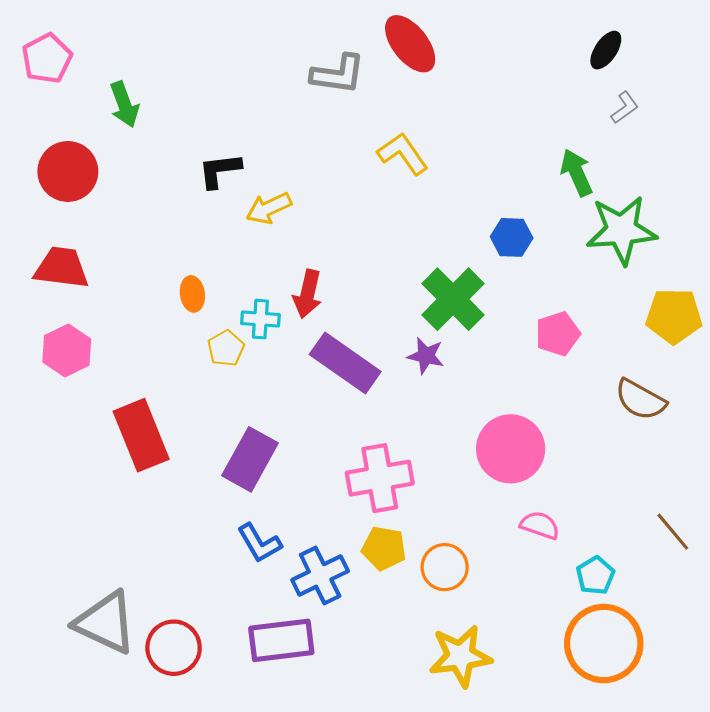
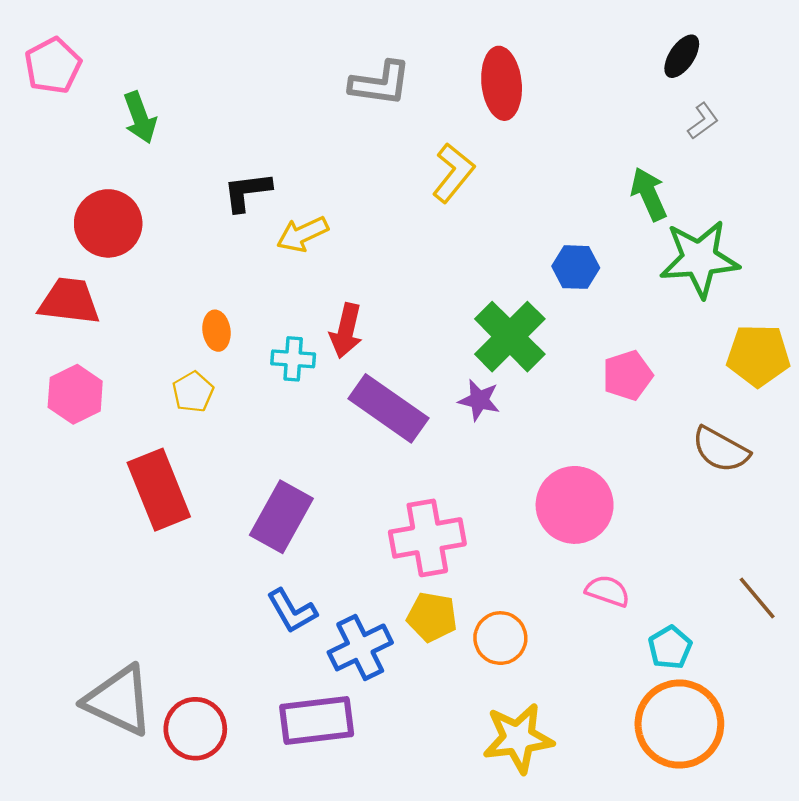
red ellipse: (410, 44) -> (502, 83), moved, turned 32
yellow L-shape: (403, 154) -> (453, 173), turned 74
red circle: (68, 171) -> (108, 223), moved
yellow pentagon: (226, 348) -> (193, 392), moved

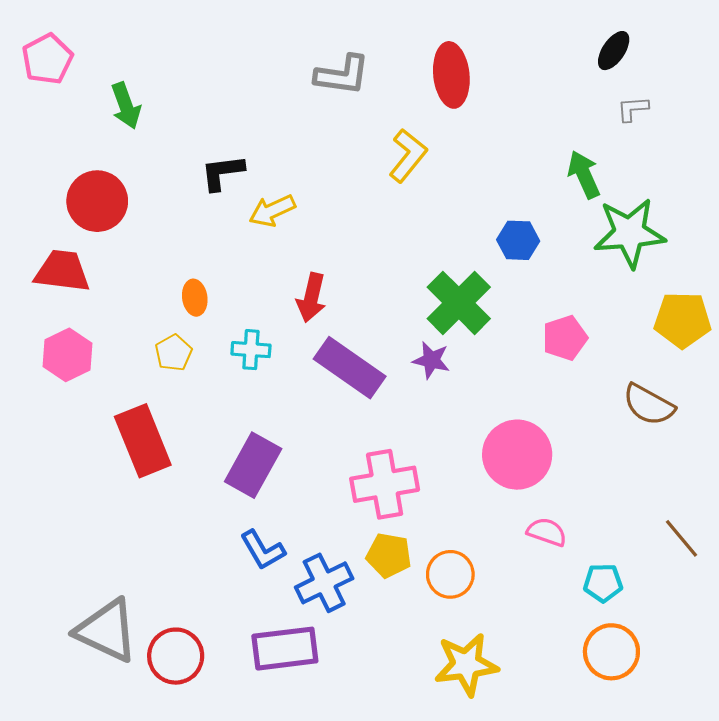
gray L-shape: (703, 121) -> (633, 109), turned -148
cyan cross: (293, 359) -> (251, 350), moved
cyan pentagon: (670, 647) -> (603, 583), turned 30
orange circle: (679, 724) -> (611, 652), size x0.7

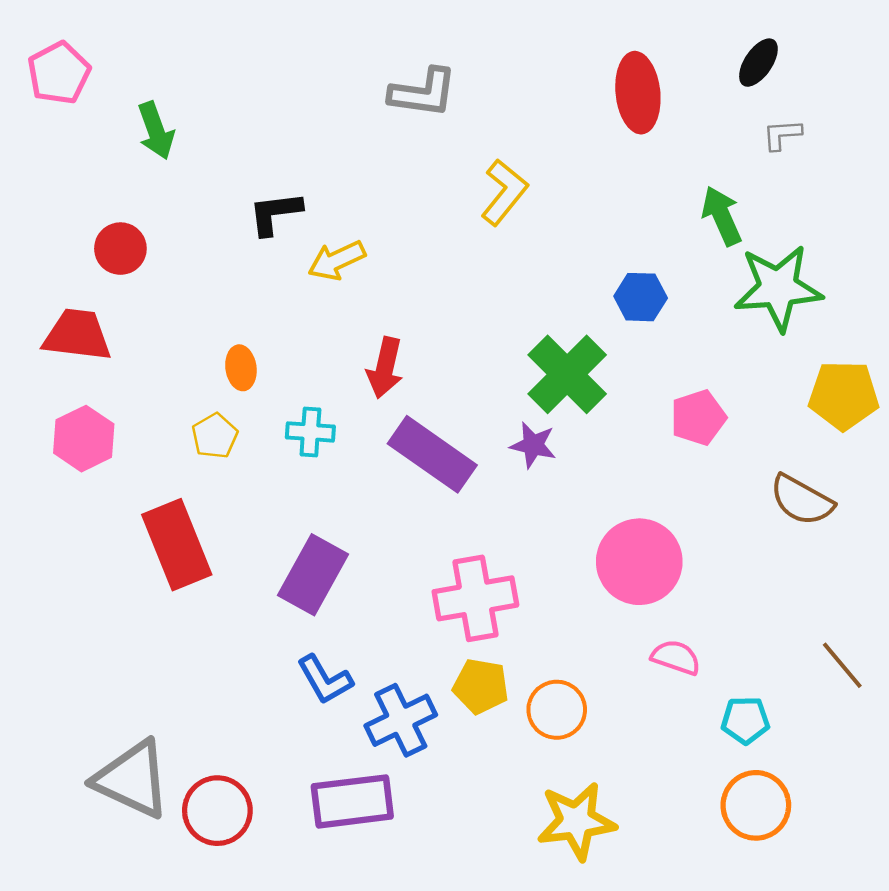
red ellipse: (451, 75) -> (638, 93), moved
red circle: (97, 201) -> (120, 249), size x0.7

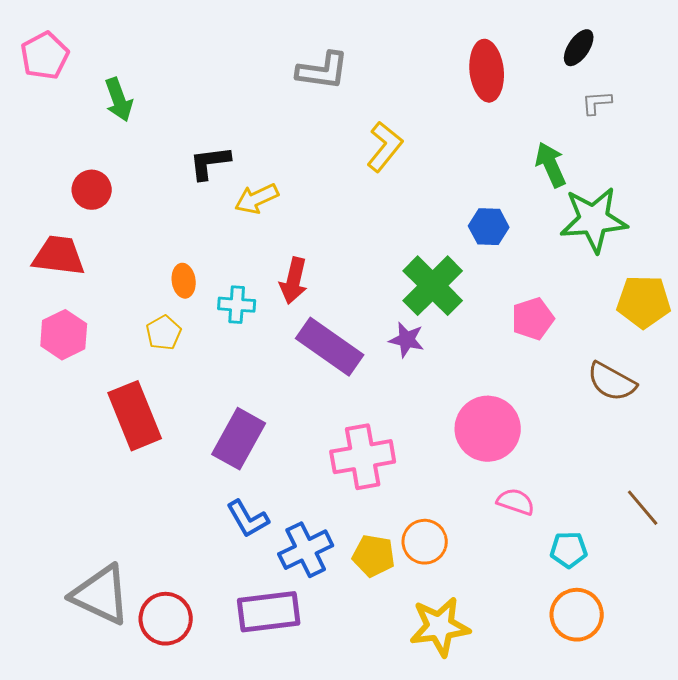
cyan cross: (310, 432) -> (237, 305), moved
yellow pentagon: (481, 686) -> (374, 556), moved

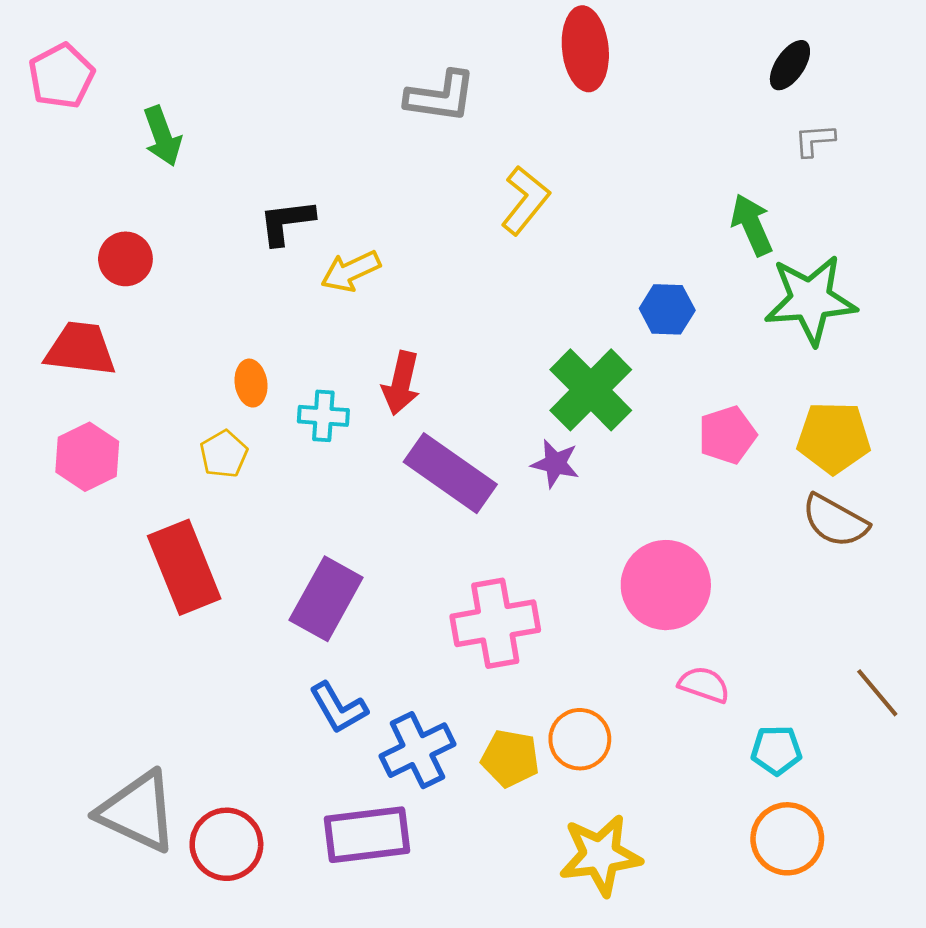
red ellipse: (487, 71) -> (585, 49), moved
yellow pentagon: (644, 302) -> (834, 438), moved

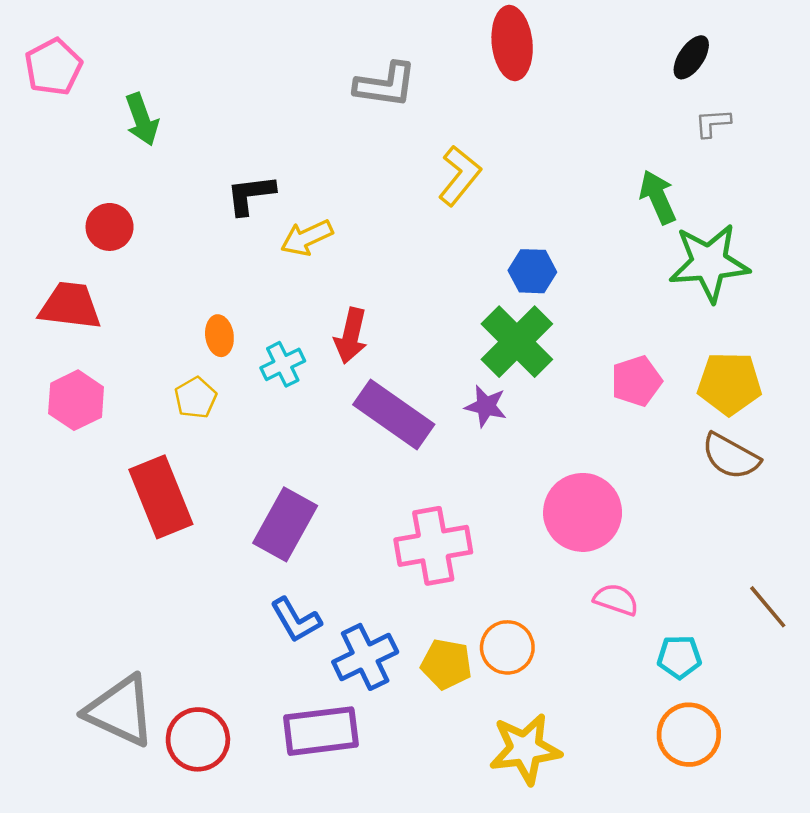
blue hexagon: (667, 309) -> (532, 271), moved
cyan cross: (323, 416) -> (283, 364), turned -30

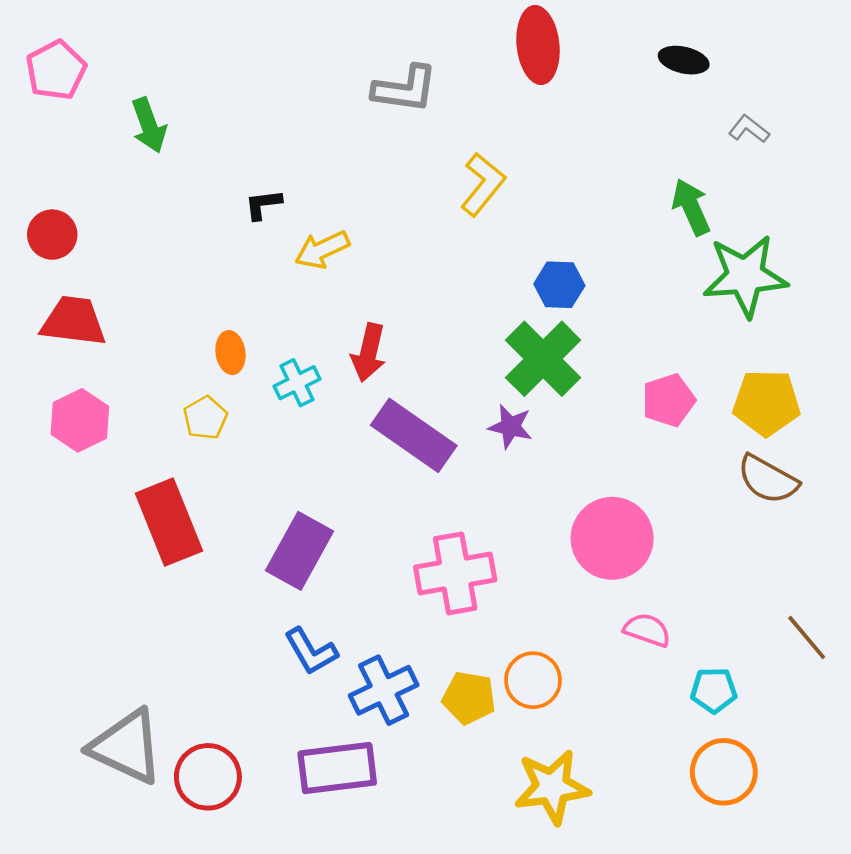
black ellipse: (691, 57) -> (684, 60), moved, turned 69
gray L-shape: (713, 123) -> (749, 129), turned 42
black L-shape: (250, 195) -> (263, 204), size x0.7
red circle: (110, 227) -> (52, 235), moved

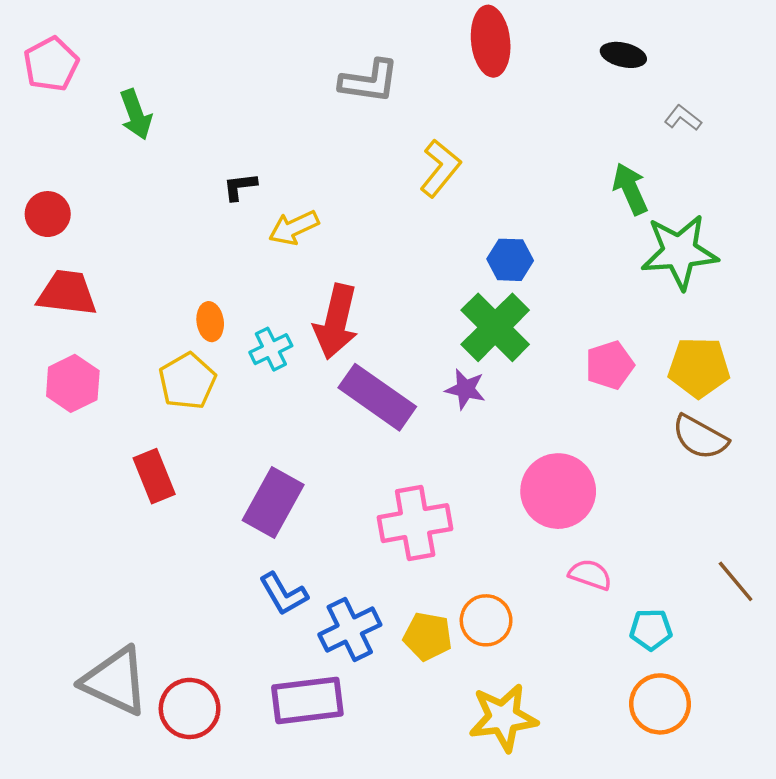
red arrow: (369, 353) -> (336, 322), size x1.4
yellow pentagon: (205, 418) -> (187, 381), size x1.4
red rectangle: (169, 522) -> (154, 476), size x0.7

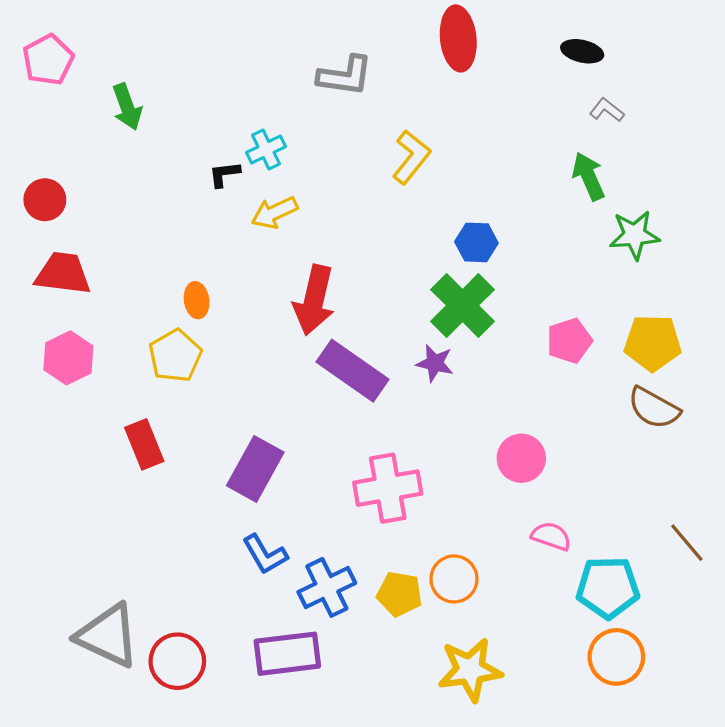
gray L-shape: (683, 118) -> (607, 110), moved
green star: (679, 252) -> (635, 235), size x0.7
cyan cross: (271, 349) -> (266, 150), moved
pink circle: (558, 491) -> (521, 458), size x0.7
cyan pentagon: (651, 630) -> (608, 587), size x1.6

